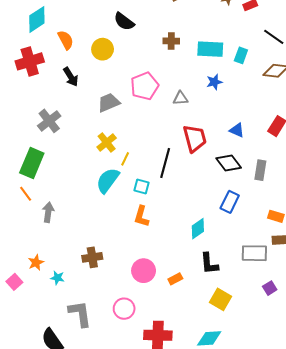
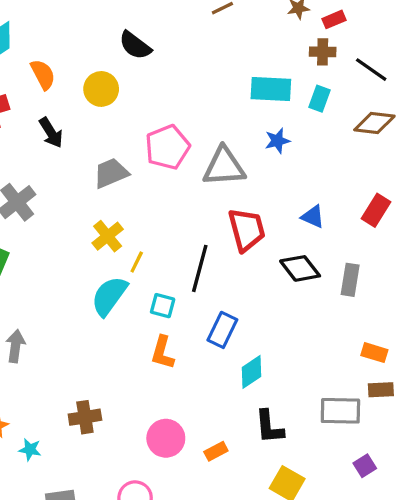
brown cross: (171, 41) -> (323, 52), moved
gray triangle: (180, 98) -> (224, 167), size x1.8
blue rectangle: (230, 202) -> (222, 330), moved

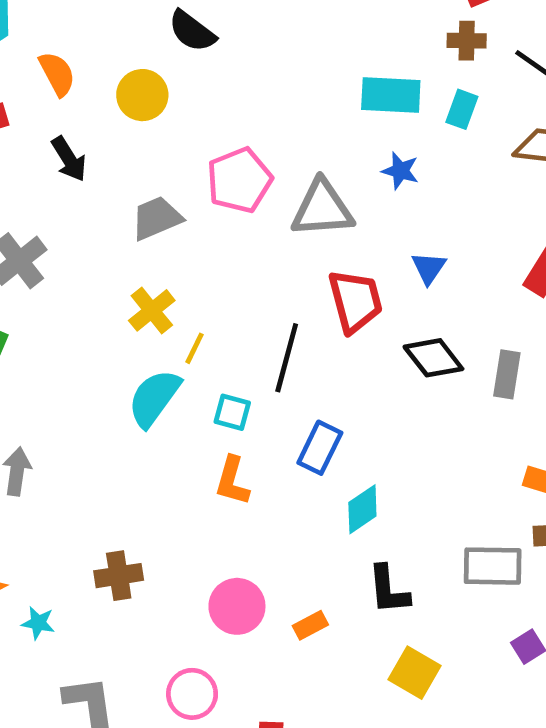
blue star: (277, 141) -> (400, 171), turned 30
blue triangle: (313, 217) -> (429, 268), moved, turned 40

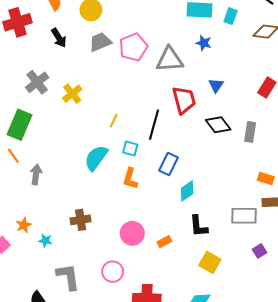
gray trapezoid: (157, 218) -> (100, 42), moved
yellow cross: (152, 310) -> (72, 94), moved
cyan semicircle: (154, 398) -> (96, 158), moved

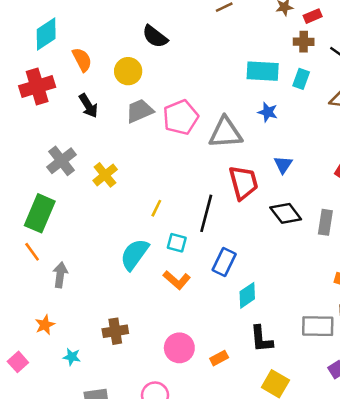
orange L-shape: (130, 179) -> (177, 280), turned -65
orange star: (24, 225) -> (45, 325), moved

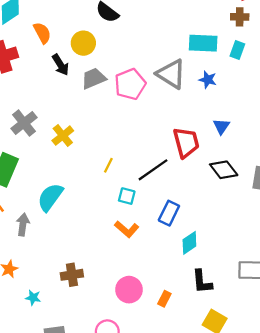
black arrow: (88, 106) -> (61, 65), moved
gray triangle: (225, 133) -> (171, 74), moved, turned 36
black line: (206, 213) -> (153, 170), turned 40
cyan semicircle: (135, 254) -> (50, 197), moved
orange rectangle: (219, 358) -> (164, 299), turned -35

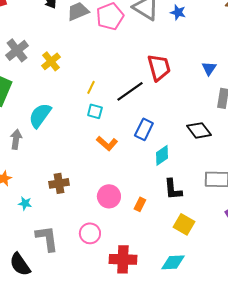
blue triangle: (221, 126) -> (209, 68), moved
black diamond: (224, 170) -> (199, 130), moved
cyan square: (127, 196) -> (95, 111), moved

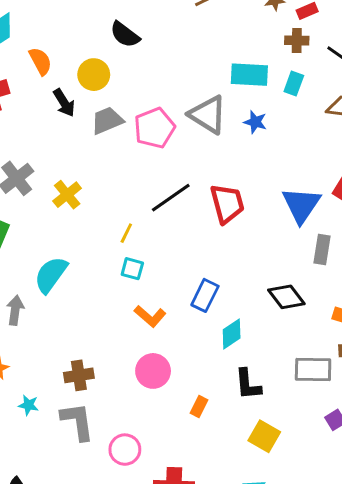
blue triangle: (209, 68) -> (301, 205), size x1.8
black line: (130, 91) -> (171, 198), moved
pink circle: (109, 196) -> (153, 371), moved
gray L-shape: (47, 238) -> (77, 421), moved

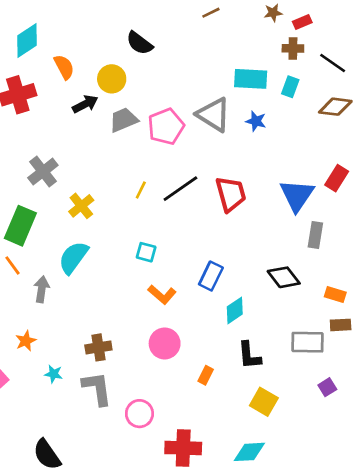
black arrow: (64, 103) -> (85, 104), turned -85
yellow cross: (67, 195) -> (81, 206), moved
yellow line: (126, 233) -> (141, 190), moved

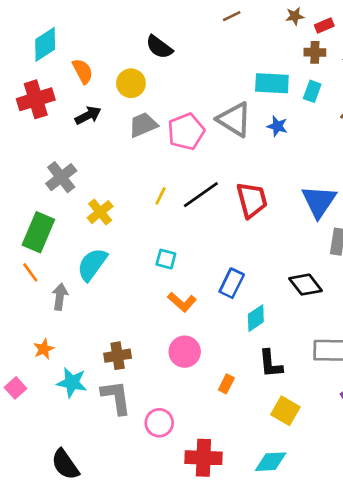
black arrow: (85, 104) -> (88, 115), moved
cyan star: (53, 374) -> (72, 383), size x1.6

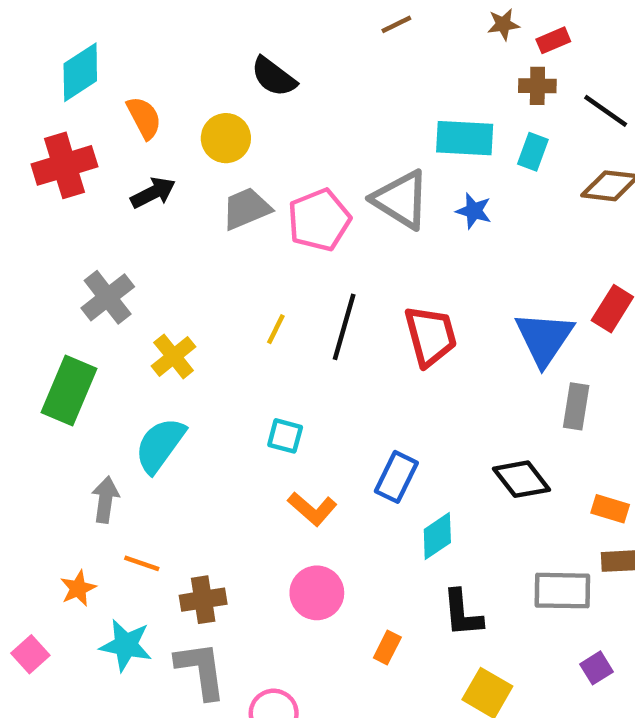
black line: (201, 195) -> (344, 327), turned -39
orange line: (30, 272) -> (142, 563), moved, turned -35

